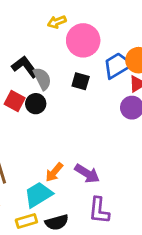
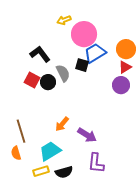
blue trapezoid: (117, 65) -> (95, 53), moved
gray semicircle: (42, 79) -> (63, 73), moved
orange arrow: (54, 172) -> (62, 124), moved

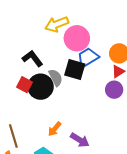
yellow arrow: (64, 20) -> (57, 24), size x1.6
black square: (82, 65) -> (75, 70), size x1.5
black circle: (48, 82) -> (41, 87), size x1.6

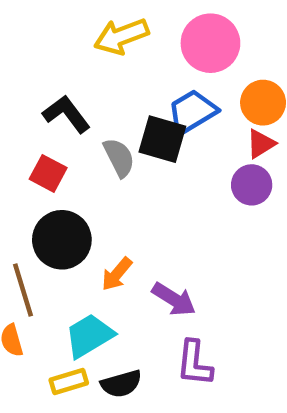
pink circle: (77, 38) -> (210, 43), moved
black circle: (41, 87) -> (62, 240), moved

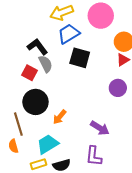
blue trapezoid: (192, 112) -> (69, 34), moved
gray semicircle: (119, 157) -> (46, 64), moved
purple circle: (252, 185) -> (118, 88), moved
purple arrow: (174, 299) -> (100, 128), moved

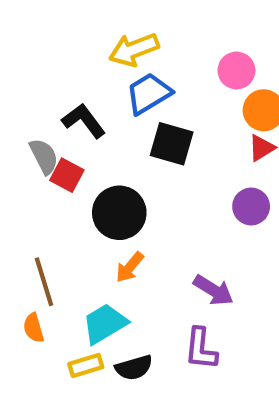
pink circle: (101, 16) -> (236, 70), moved, size x0.7
gray semicircle: (46, 64) -> (44, 156), moved
black circle: (35, 102) -> (119, 213), moved

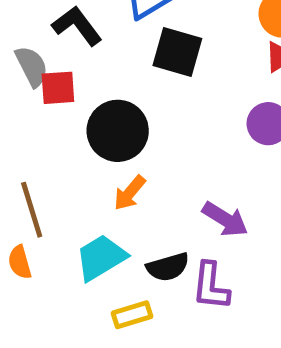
red square: (67, 175) -> (58, 88), turned -32
yellow rectangle: (86, 366) -> (132, 315), moved
black semicircle: (134, 368) -> (168, 267), moved

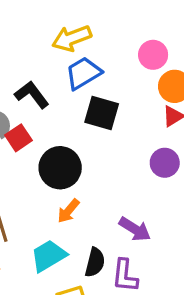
red square: (58, 88) -> (19, 138), turned -30
black semicircle: (168, 267) -> (95, 262), turned -60

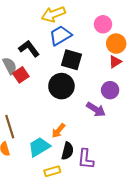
black circle: (60, 168) -> (61, 86), moved
orange arrow: (68, 211) -> (58, 131), moved
purple arrow: (135, 229) -> (96, 109), moved

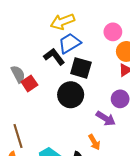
black L-shape: (29, 49) -> (54, 57), moved
orange arrow: (58, 131) -> (94, 142), moved, turned -70

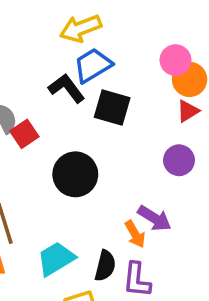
pink circle: (113, 32) -> (175, 60), moved
black circle: (71, 95) -> (75, 174), moved
purple arrow: (106, 118) -> (154, 218), moved

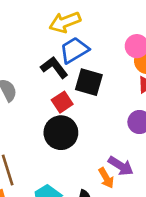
red square: (24, 134) -> (62, 102), moved

